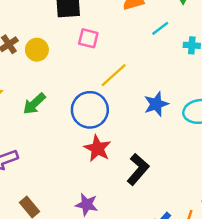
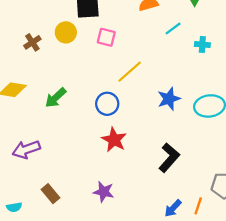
yellow circle: (37, 50) -> (66, 32), moved
blue circle: (90, 110) -> (107, 104), size x0.7
black L-shape: (138, 169) -> (169, 158), moved

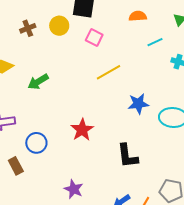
blue circle: (107, 104) -> (36, 143), moved
black L-shape: (169, 158) -> (128, 156), turned 120
purple star: (104, 192) -> (74, 189), moved

